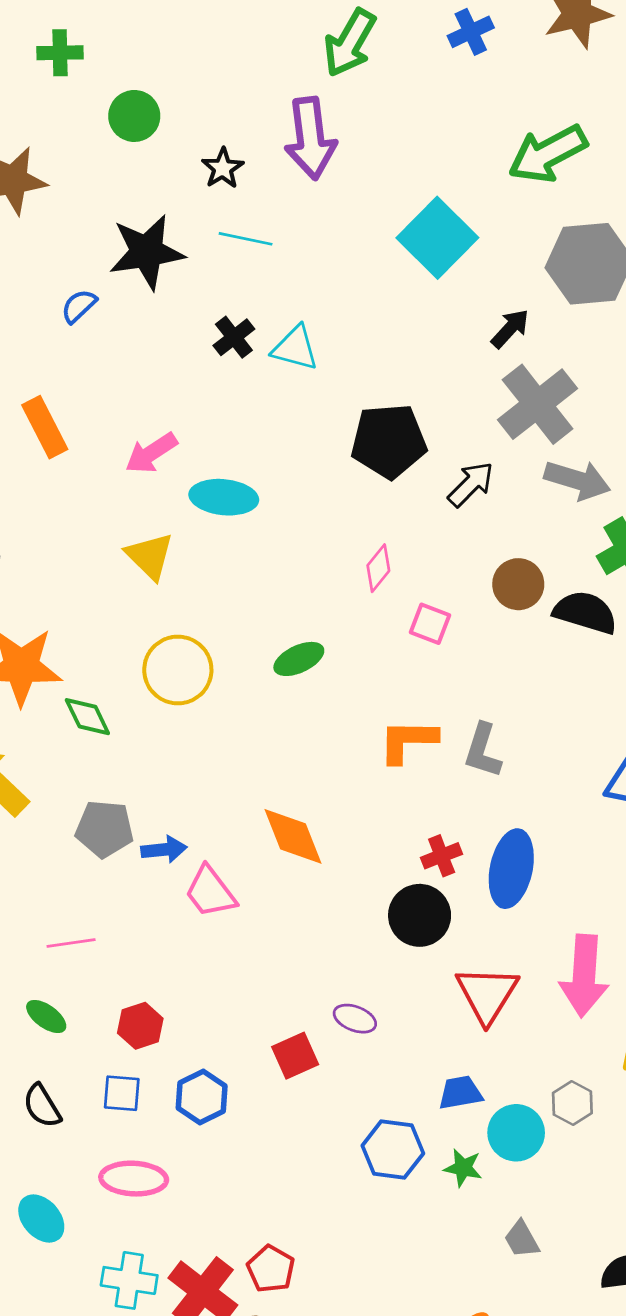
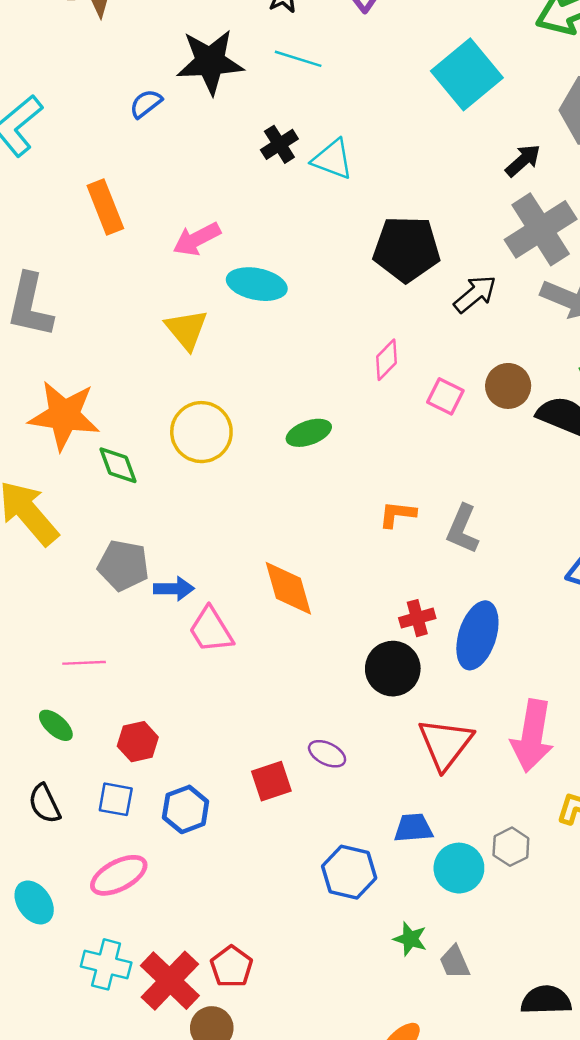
pink square: (430, 624) -> (445, 396), moved
orange L-shape: (408, 741) -> (397, 514), size x0.7
green star: (463, 1168) -> (410, 939), moved
pink ellipse: (134, 1179) -> (119, 875), turned -36

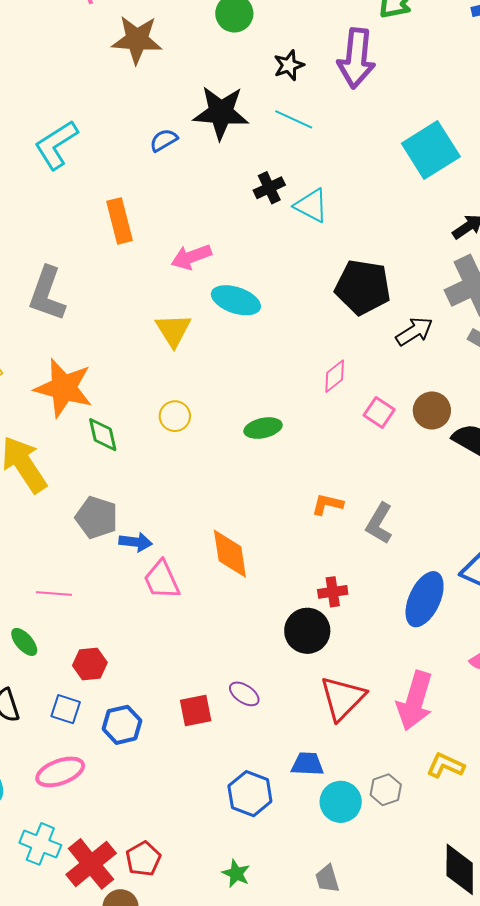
yellow circle: (201, 432) -> (175, 416), size x0.6
blue ellipse: (477, 635) -> (425, 599), moved
green star: (410, 939) -> (236, 873), moved

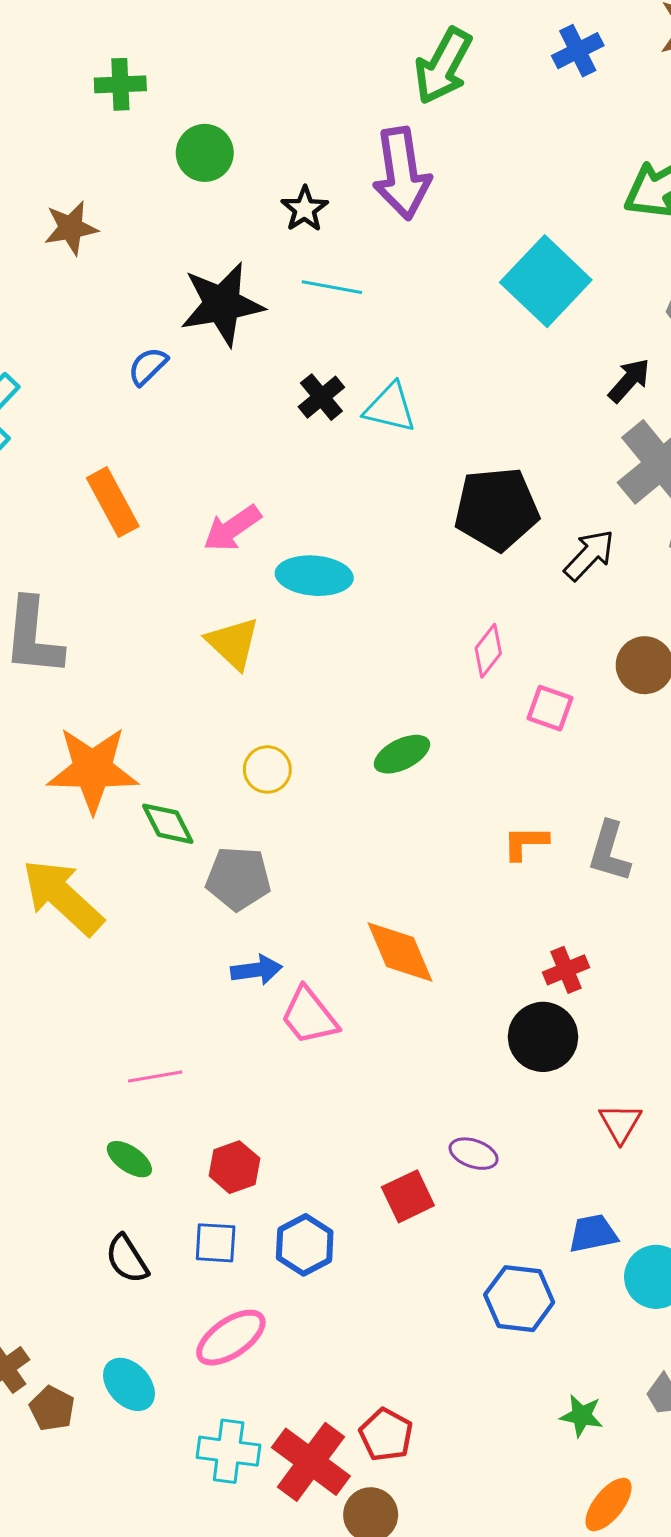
brown star: (137, 40) -> (71, 228), size x0.7
pink square: (379, 412) -> (550, 708), moved
gray pentagon: (97, 518) -> (238, 879), moved
red triangle: (343, 698) -> (620, 1123), size x0.6
green star: (236, 873) -> (582, 1416), moved

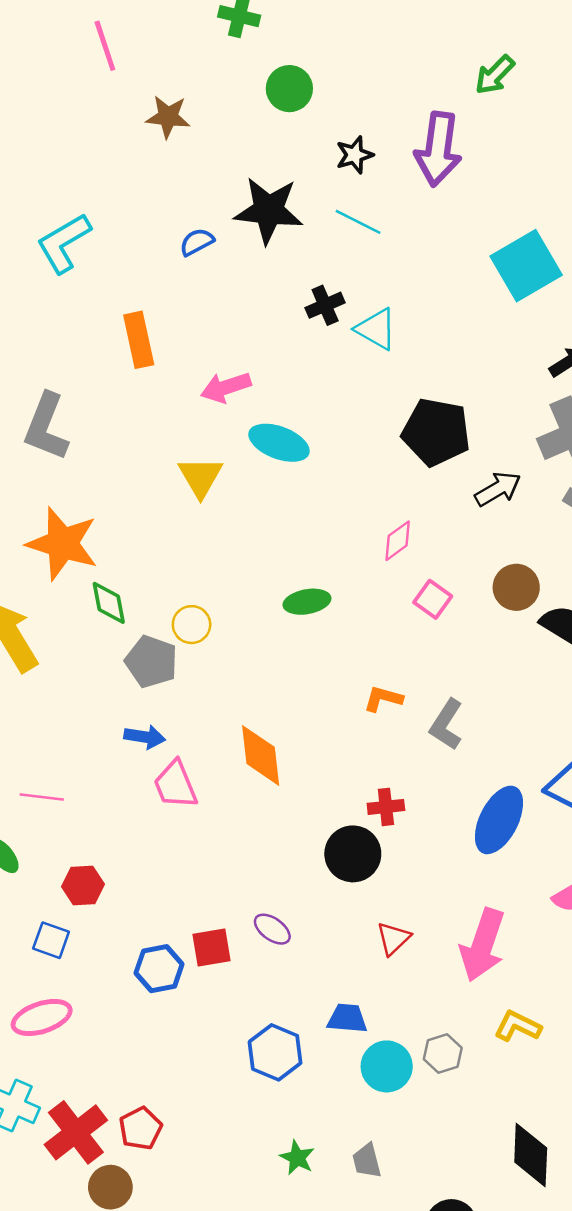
green arrow: (443, 66) -> (495, 75), size x0.7
yellow circle: (267, 769) -> (192, 625), moved
blue hexagon: (305, 1245) -> (159, 969), moved

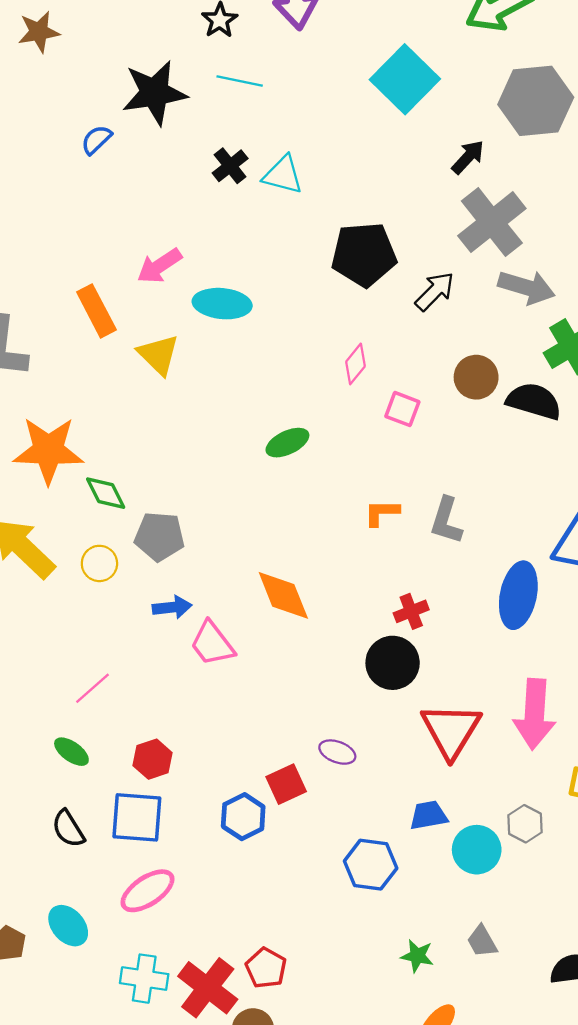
orange rectangle: (139, 340) -> (96, 311), moved
yellow circle: (192, 625) -> (99, 563), moved
pink line: (42, 797) -> (93, 688), turned -33
red triangle: (393, 939) -> (451, 730), size x1.8
blue square: (51, 940) -> (137, 817), size x1.6

